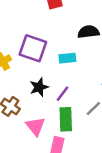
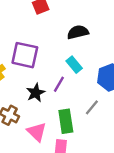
cyan rectangle: (67, 58) -> (74, 65), moved, turned 63
purple line: (62, 94) -> (59, 84), moved

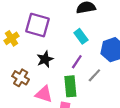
purple line: (59, 84) -> (77, 62), moved
pink triangle: (37, 132) -> (44, 94), turned -30

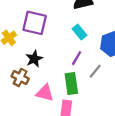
black star: (45, 59) -> (34, 59), moved

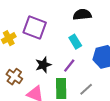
black star: (34, 59) -> (43, 65), moved
gray line: (95, 71) -> (86, 89), moved

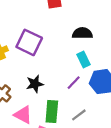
cyan rectangle: (75, 42) -> (84, 60), moved
purple line: (69, 66) -> (74, 83), moved

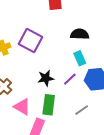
black star: (35, 84) -> (46, 78), moved
gray line: (79, 115) -> (82, 110), moved

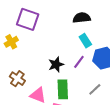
purple square: (31, 41) -> (28, 19), moved

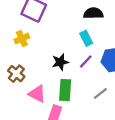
cyan rectangle: (85, 41) -> (86, 38), moved
yellow cross: (11, 42) -> (22, 39), moved

